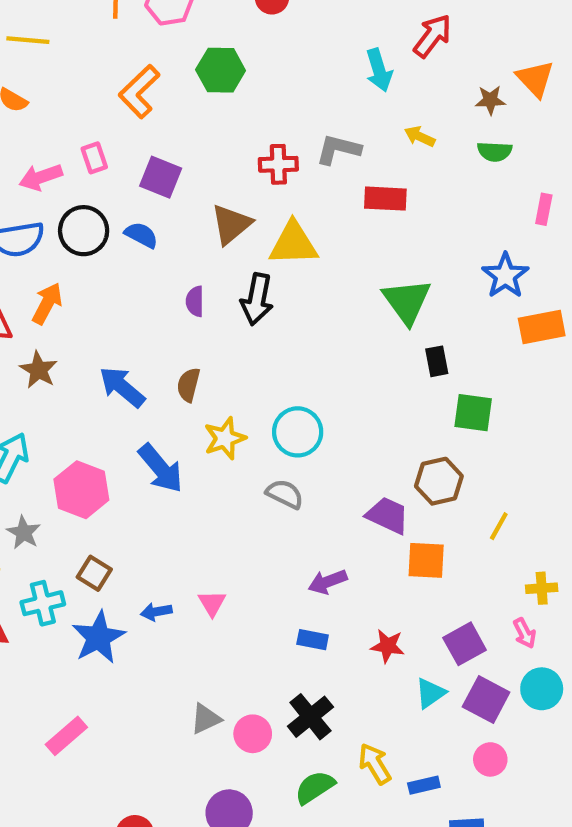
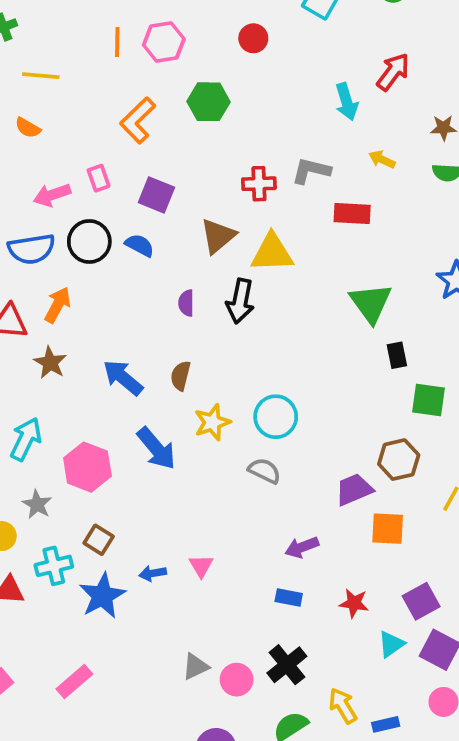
purple trapezoid: (388, 515) -> (354, 489), turned -48

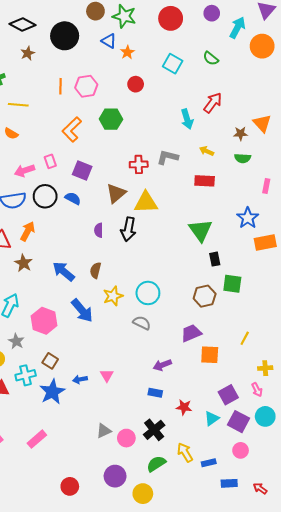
red rectangle: (352, 214) -> (205, 181), moved
brown hexagon: (399, 460) -> (205, 296), moved
red star: (354, 603) -> (184, 407), moved

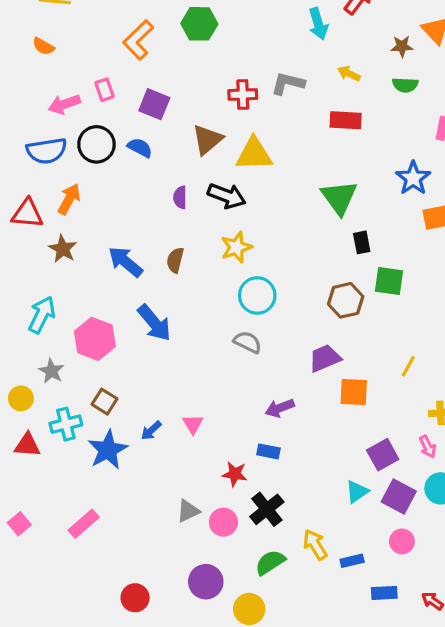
black arrow: (128, 229) -> (227, 196), turned -80
yellow star: (113, 296) -> (236, 247), moved
blue arrow: (80, 379) -> (151, 431), turned -32
red star: (184, 407) -> (235, 474), moved

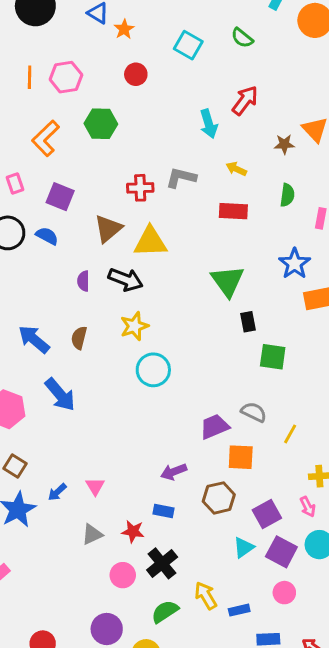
green semicircle: (405, 85) -> (287, 195), moved, turned -85
brown hexagon: (346, 300) -> (219, 498), moved
gray semicircle: (248, 342) -> (254, 412), moved
gray triangle: (188, 511) -> (92, 534), moved

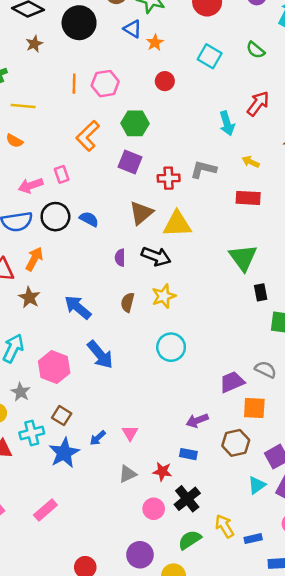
purple square: (60, 197) -> (130, 162), moved
brown semicircle: (79, 338) -> (128, 302), moved
cyan circle: (153, 370) -> (171, 347), moved

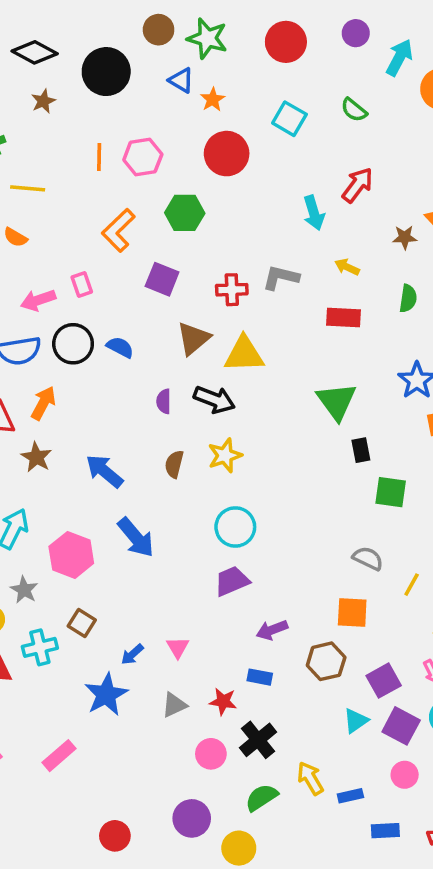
red circle: (165, 81) -> (227, 154), size x1.6
purple square: (130, 162) -> (162, 279), moved
purple trapezoid: (232, 382) -> (232, 581), moved
blue star: (64, 453) -> (106, 695), moved

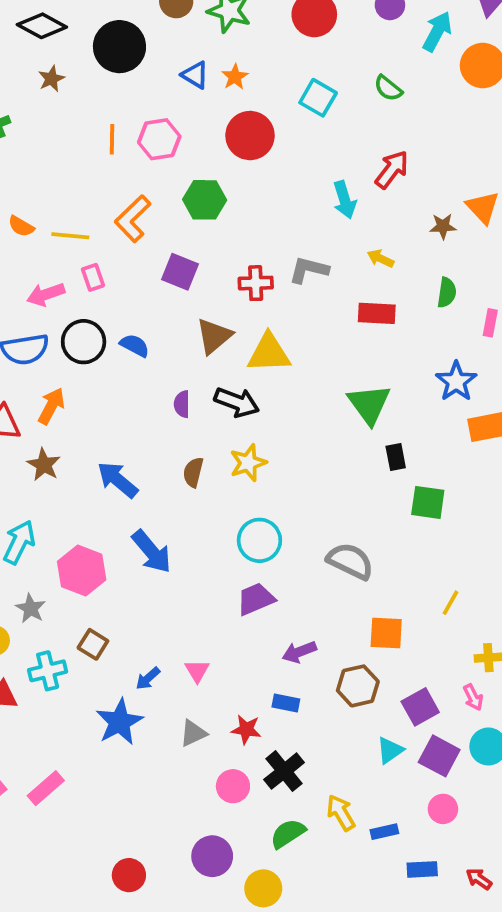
blue triangle: (181, 80) -> (195, 75), moved
yellow line: (28, 188) -> (70, 236), moved
gray semicircle: (368, 558) -> (350, 561), moved, size x1.4
pink rectangle: (59, 756) -> (46, 788), moved

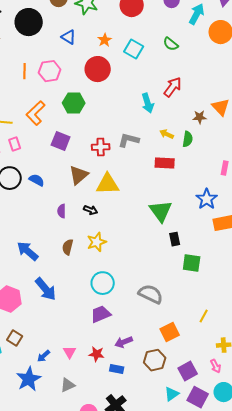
orange star: (235, 77) -> (105, 40), moved
green semicircle: (447, 293) -> (188, 139), moved
black arrow: (237, 402) -> (91, 210), size x0.6
orange square: (386, 633) -> (170, 332), turned -30
red star: (246, 729) -> (97, 354), moved

